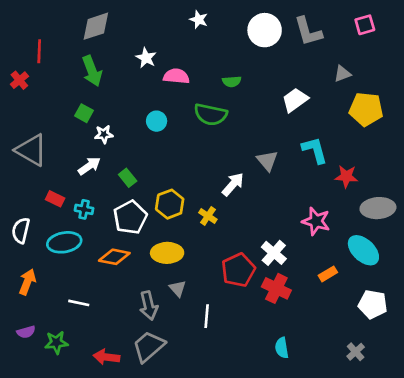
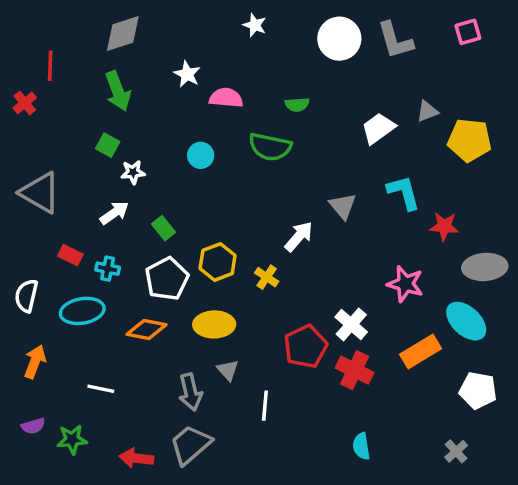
gray triangle: (342, 74) -> (427, 111), moved
orange rectangle: (328, 274) -> (421, 352), size x1.6

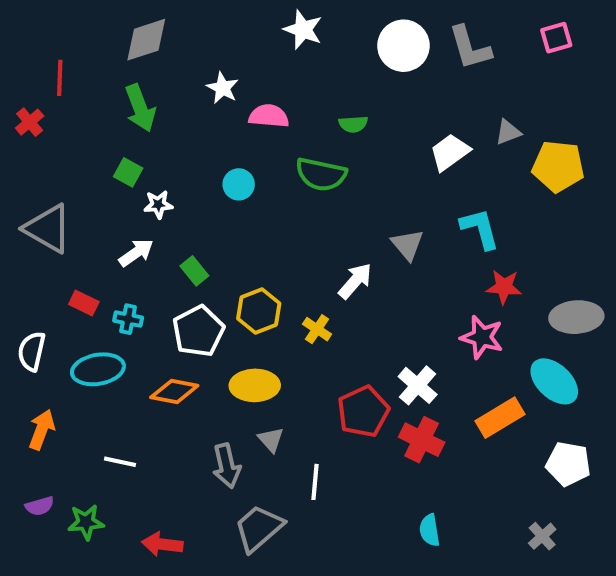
white star: (255, 25) -> (303, 30), size x1.4
red star: (444, 226) -> (504, 287), moved
gray trapezoid: (190, 445) -> (259, 528), moved

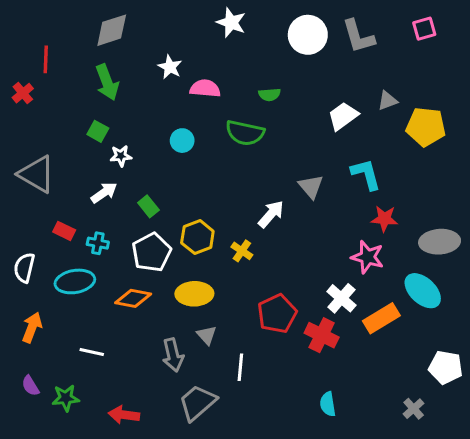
white cross: (418, 385) -> (341, 298), moved
white pentagon: (568, 464) -> (446, 367), moved
purple semicircle: (40, 506) -> (30, 386), turned 75

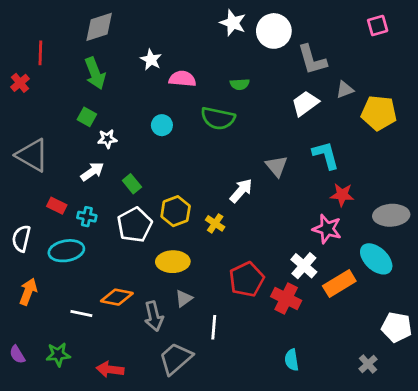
white star: (231, 23) -> (233, 23), moved
gray L-shape: (358, 36) -> (312, 60), moved
orange diamond: (133, 298) -> (117, 297), moved
gray triangle: (207, 335) -> (184, 298), turned 36
purple semicircle: (30, 386) -> (17, 354), moved

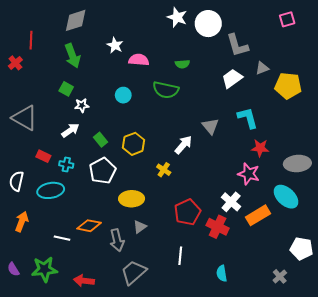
yellow hexagon: (176, 211) -> (134, 144), moved
white line: (214, 327) -> (180, 256), moved
green star: (58, 354) -> (44, 269), size x1.4

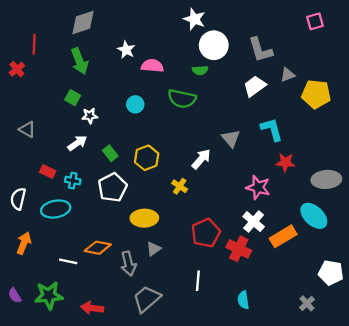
white circle: (208, 24) -> (214, 45), moved
gray triangle: (25, 118) -> (27, 129), size x0.6
pink star: (249, 174) -> (258, 187), moved

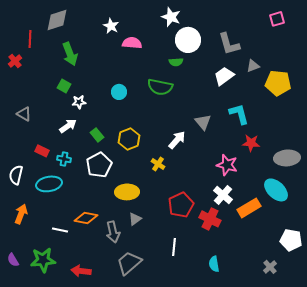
gray diamond: (83, 22) -> (57, 20), moved
white star: (126, 50) -> (111, 26), moved
pink semicircle: (152, 66) -> (132, 43), moved

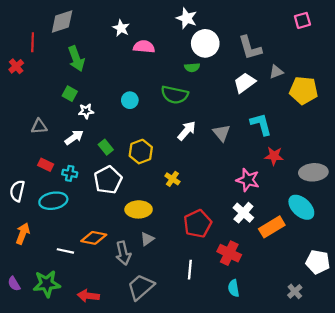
gray triangle: (24, 114) -> (39, 126), moved, turned -35
white arrow: (177, 140) -> (187, 131), moved
red cross: (210, 219) -> (229, 253), moved

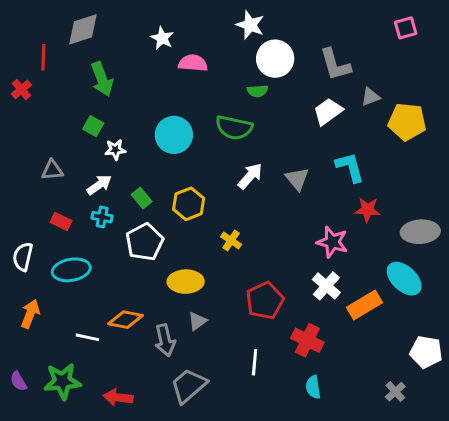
cyan circle: (130, 100) -> (174, 135), size x1.6
cyan cross: (70, 173) -> (102, 217), moved

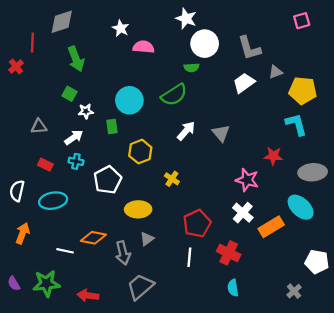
green semicircle: (234, 128) -> (174, 95), turned -44
cyan L-shape: (350, 167) -> (296, 124), moved
green rectangle: (142, 198) -> (112, 126), moved, turned 32
white line: (255, 362) -> (189, 257), moved

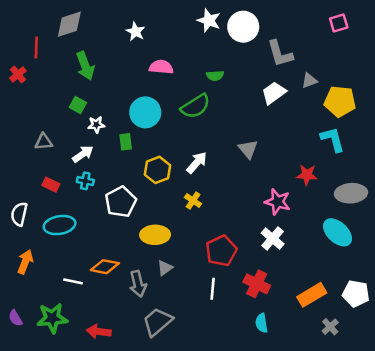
white circle: (205, 44) -> (243, 27), moved
pink semicircle: (144, 47) -> (161, 67), moved
white arrow: (186, 131) -> (197, 163), moved
orange rectangle: (271, 227) -> (312, 295), moved

